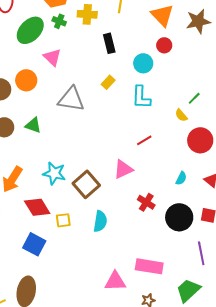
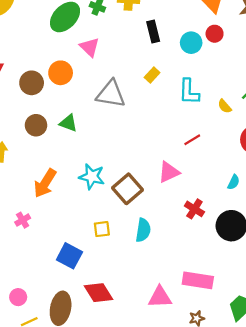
cyan circle: (143, 63) -> (191, 43), moved
yellow semicircle: (181, 115) -> (225, 106), moved
red diamond: (37, 207) -> (99, 293), moved

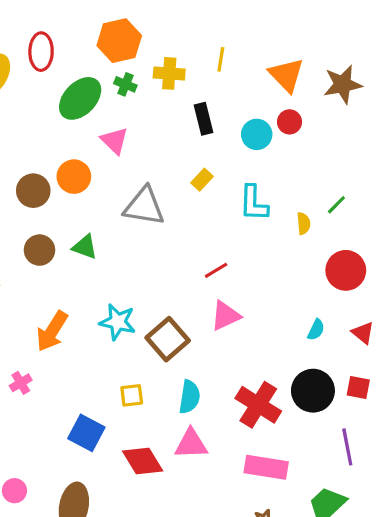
yellow semicircle: (225, 106) -> (304, 223), turned -144
red line: (192, 140) -> (216, 270), moved
red cross: (194, 209) -> (258, 405), moved, size x1.6
red diamond: (99, 293) -> (143, 461), moved
pink triangle: (160, 297) -> (191, 444), moved

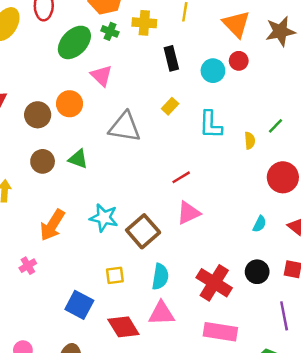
black circle: (313, 391) -> (257, 272), size x0.7

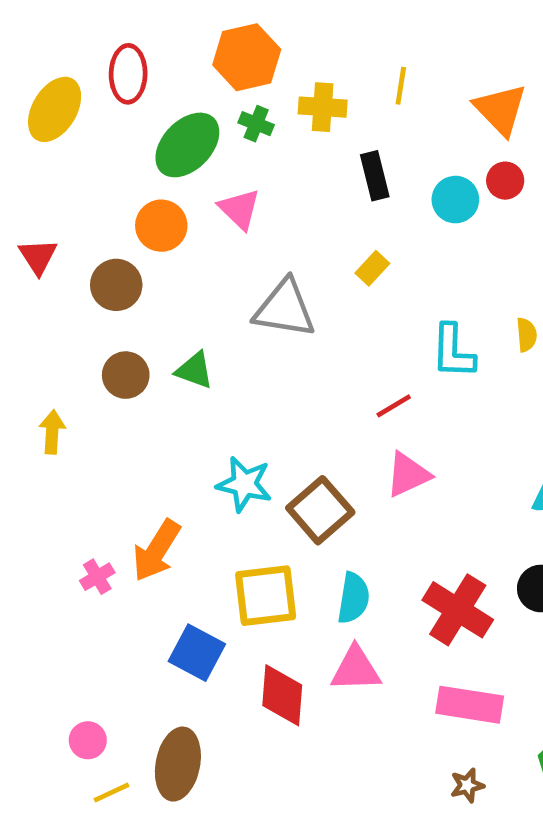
orange circle: (70, 104) -> (161, 226), moved
cyan L-shape: (211, 125) -> (453, 351), moved
orange arrow: (52, 225) -> (157, 551), moved
yellow square: (115, 275) -> (266, 596), size x1.8
red diamond: (123, 327) -> (282, 695), turned 36

